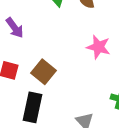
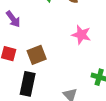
brown square: (44, 72) -> (37, 55), turned 30

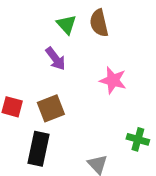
purple arrow: (13, 19) -> (56, 59), moved

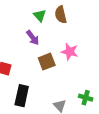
brown square: (51, 108) -> (47, 62), moved
green cross: (138, 139) -> (86, 98), moved

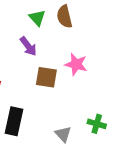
brown square: (47, 62) -> (46, 77), turned 30

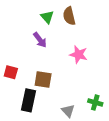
brown square: (46, 77) -> (43, 80), moved

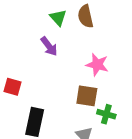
brown square: (43, 80) -> (87, 96), moved
green cross: (95, 102) -> (106, 114), moved

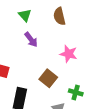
green triangle: (58, 18) -> (25, 15), moved
brown square: (87, 96) -> (48, 78), moved, turned 30

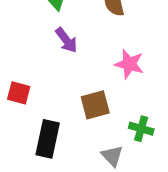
brown square: (48, 78) -> (95, 105), turned 36

